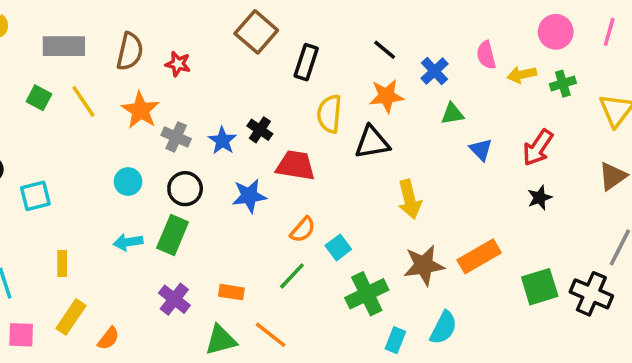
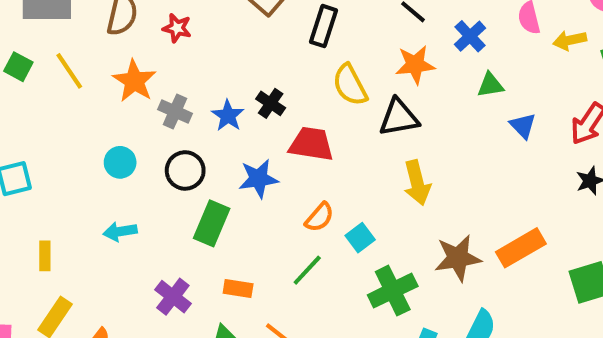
yellow semicircle: (329, 114) -> (350, 85), turned -33
yellow arrow: (410, 199) -> (417, 183), moved
green rectangle: (173, 235) -> (212, 223), moved

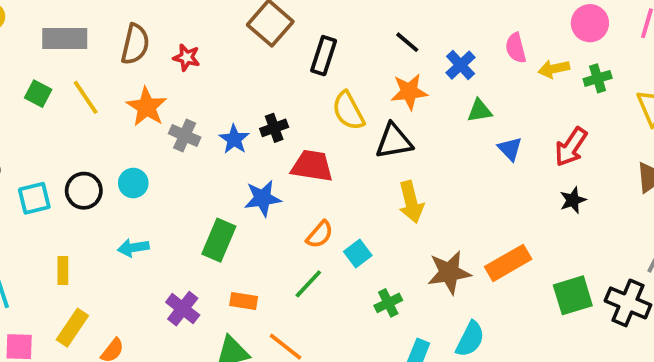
black cross: (271, 103) -> (274, 128), turned 36
black circle: (185, 170) -> (84, 191), moved
green cross: (393, 291) -> (388, 303), size x0.6

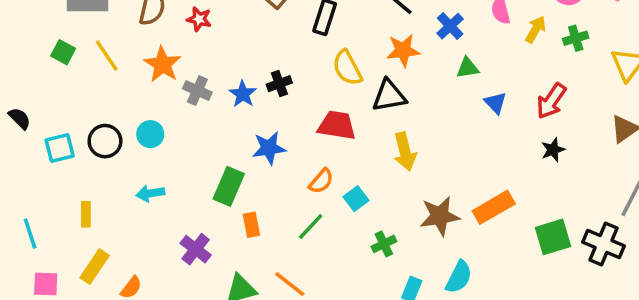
yellow arrow: (554, 69) -> (536, 30), turned 132
red trapezoid: (312, 166) -> (337, 125), moved
orange rectangle: (244, 301) -> (251, 225), moved, turned 70

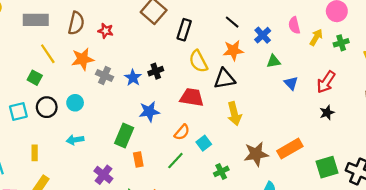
green square: (63, 52) -> (35, 78), moved
orange star: (163, 64) -> (83, 59), turned 30

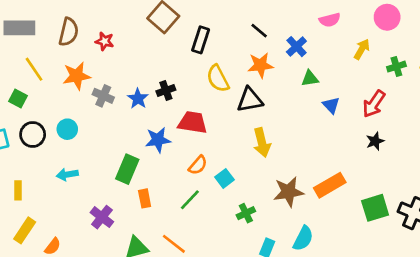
pink semicircle: (294, 25) -> (330, 20), moved, turned -91
green cross: (341, 43) -> (396, 67), moved
red trapezoid: (192, 97) -> (193, 123), moved

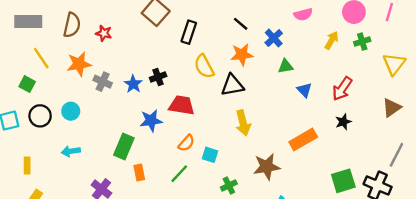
green cross: (396, 67) -> (362, 42), moved
cyan square: (225, 178) -> (210, 155), turned -35
orange rectangle: (330, 185) -> (303, 139), moved

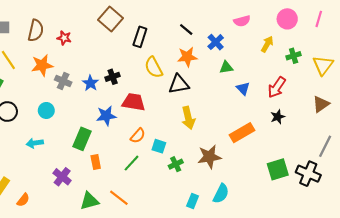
green cross: (362, 42) -> (294, 56), moved
cyan circle: (71, 111) -> (46, 110), moved
green cross: (229, 185) -> (176, 164), moved

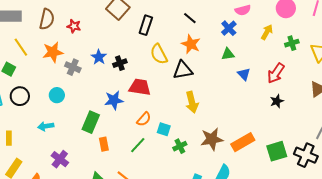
blue cross: (216, 42) -> (229, 28), moved
orange star: (187, 57) -> (191, 44), turned 30
blue star: (90, 83) -> (99, 57), moved
orange rectangle: (242, 133) -> (243, 142), moved
purple cross: (62, 177) -> (60, 159), moved

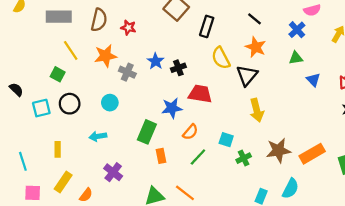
black triangle: (183, 70) -> (247, 75), turned -40
orange semicircle: (144, 119) -> (190, 132), moved

